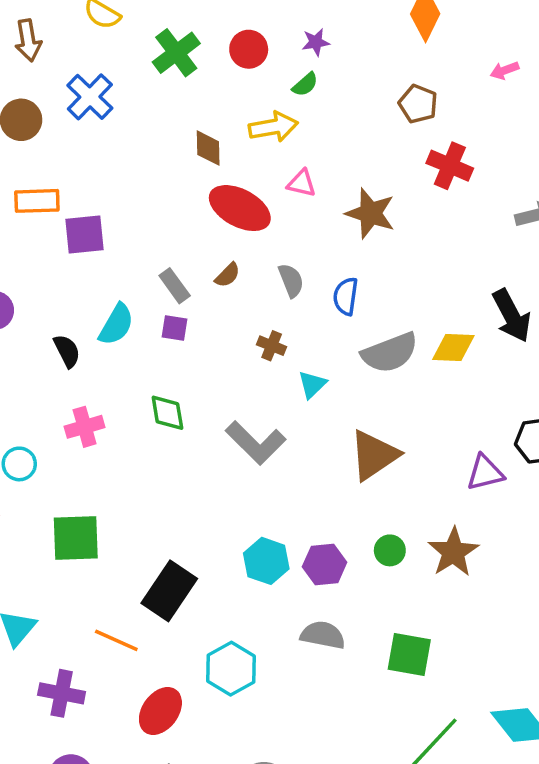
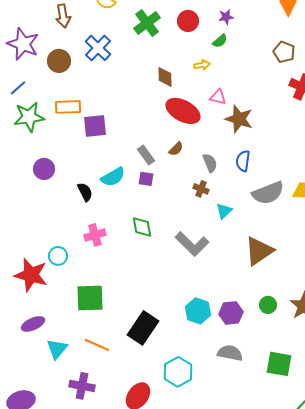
yellow arrow: (273, 127) -> (202, 65), size x0.6
brown star: (370, 213) -> (239, 119), moved
gray semicircle: (291, 280) -> (210, 163), moved
cyan semicircle: (116, 325) -> (113, 177), turned 30
orange line: (116, 640) -> (97, 345), moved

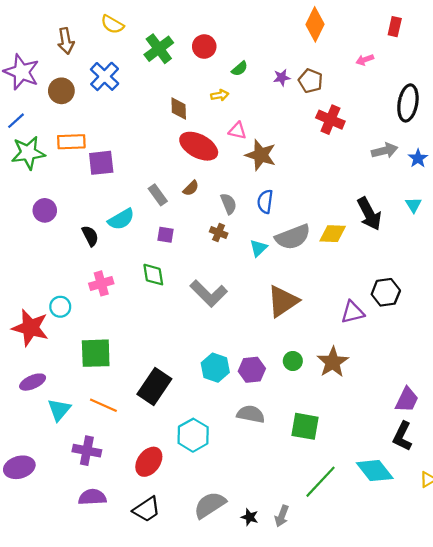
purple star: (226, 17) -> (282, 78), moved
purple square: (146, 179) -> (165, 235), moved
cyan triangle: (224, 211) -> (258, 248), moved

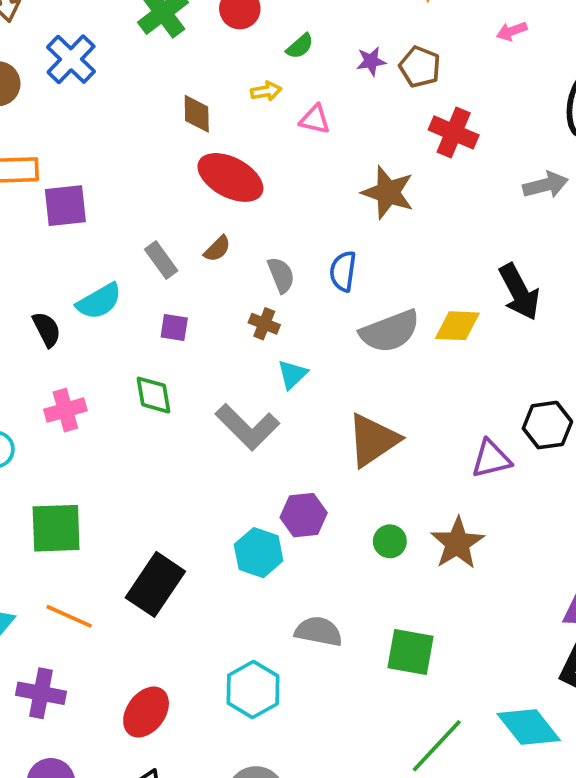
pink triangle: (237, 131) -> (315, 119), moved
brown star: (261, 155) -> (388, 192), moved
cyan triangle: (258, 248) -> (292, 374), moved
purple hexagon: (252, 370) -> (304, 515), moved
cyan hexagon: (193, 435) -> (253, 690), moved

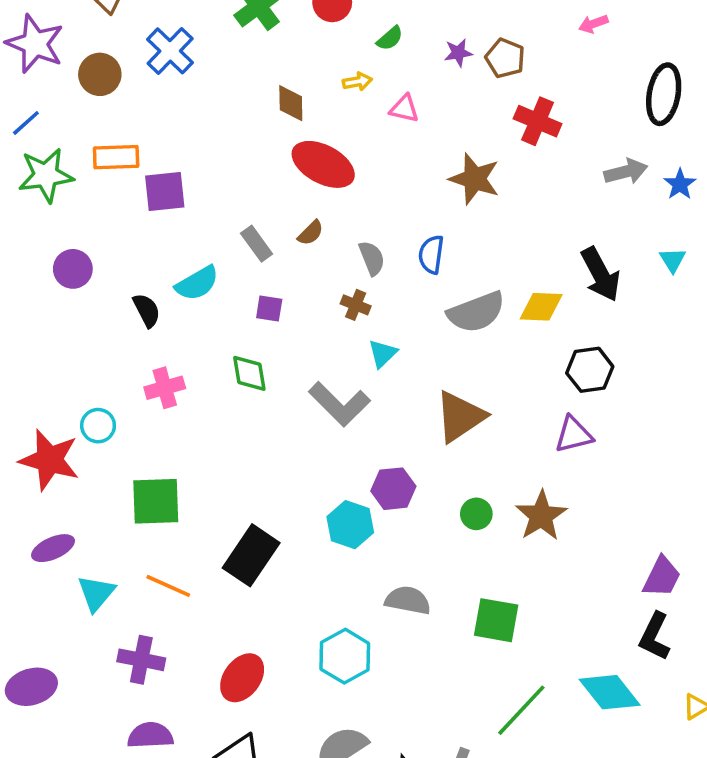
black hexagon: (547, 425) -> (590, 370), moved

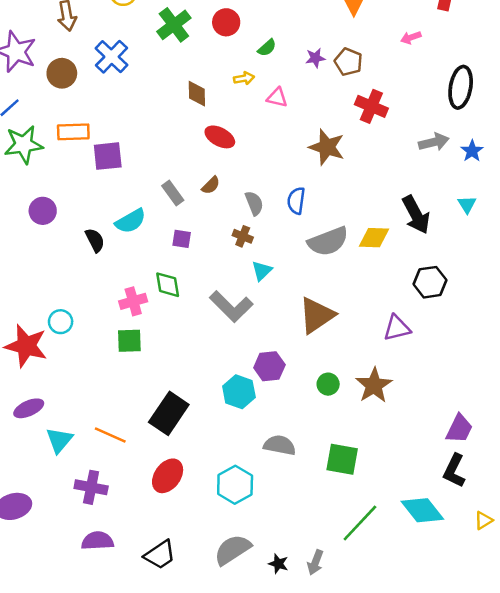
red ellipse: (323, 164) -> (220, 137), size x0.7
black hexagon: (590, 370) -> (430, 282), moved
pink cross: (165, 388) -> (133, 301), moved
green square: (156, 501) -> (129, 341), moved, size x0.7
red ellipse: (242, 678) -> (168, 476), moved

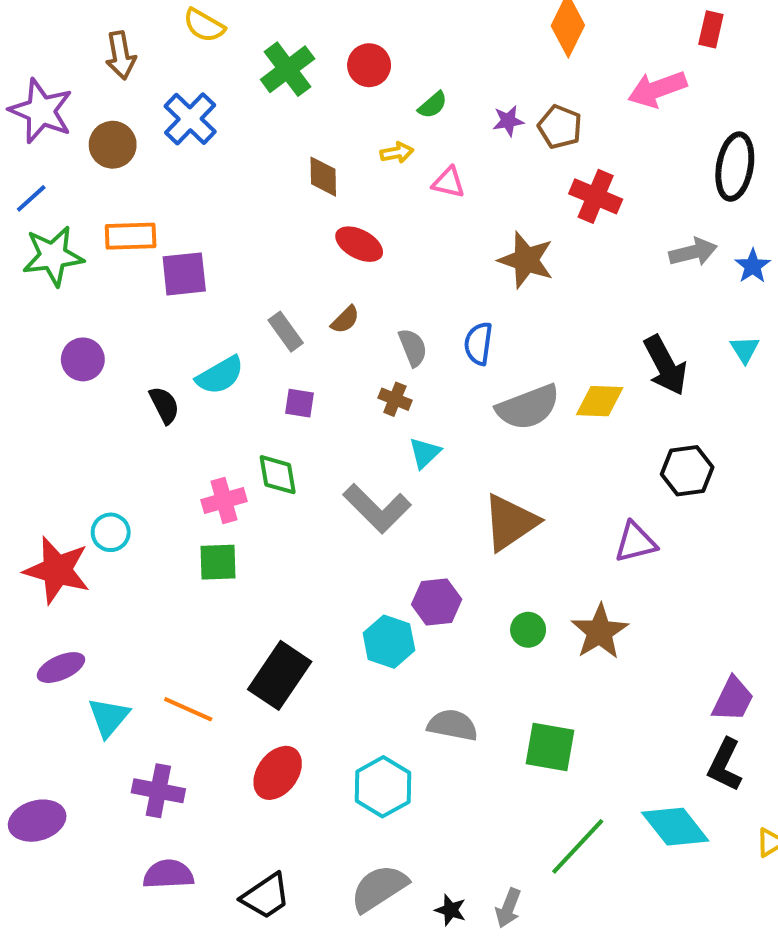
pink arrow: (411, 38) -> (657, 89), size x1.8

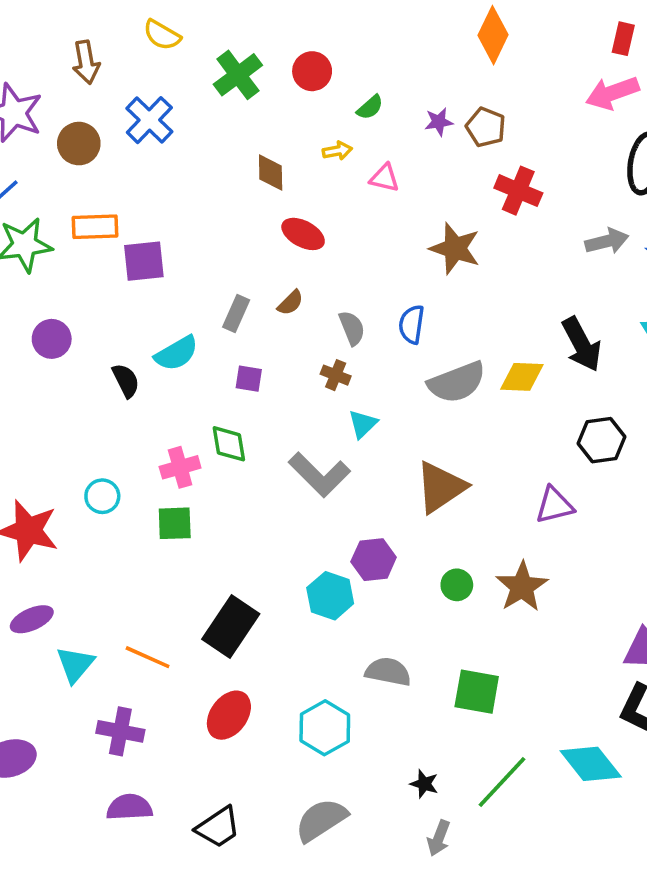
pink arrow: (657, 89) -> (612, 93), moved
gray rectangle: (286, 332) -> (236, 314), turned 60
cyan circle: (111, 532) -> (102, 496), moved
black star: (451, 910) -> (424, 784), moved

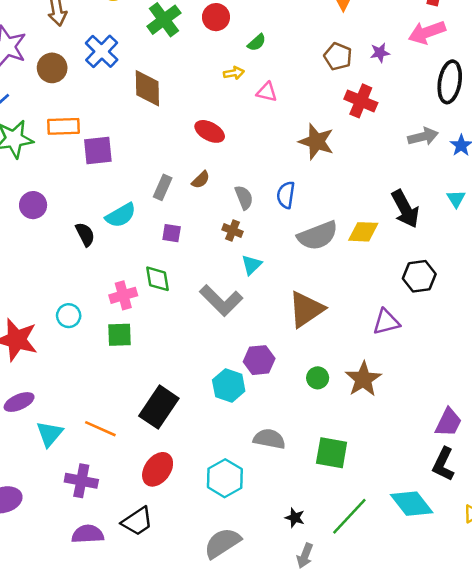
purple star: (439, 122) -> (380, 53), moved
brown diamond: (271, 172) -> (147, 88), moved, size x1.4
black trapezoid: (218, 827) -> (137, 521), moved

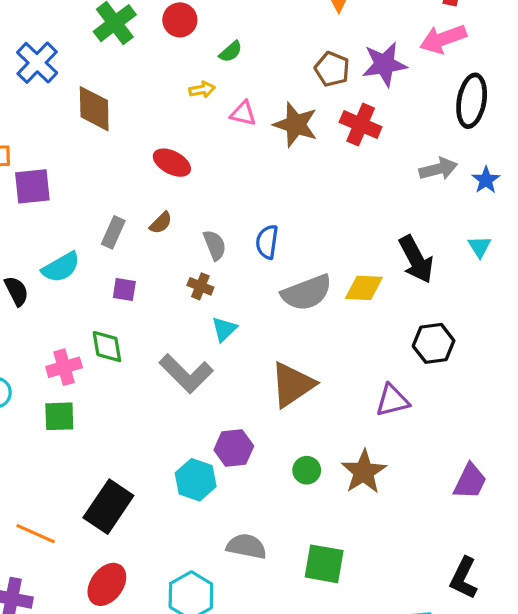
purple star: (380, 53) -> (384, 64), size x1.8
brown star: (316, 142) -> (296, 125), moved
purple trapezoid: (448, 422) -> (470, 481), moved

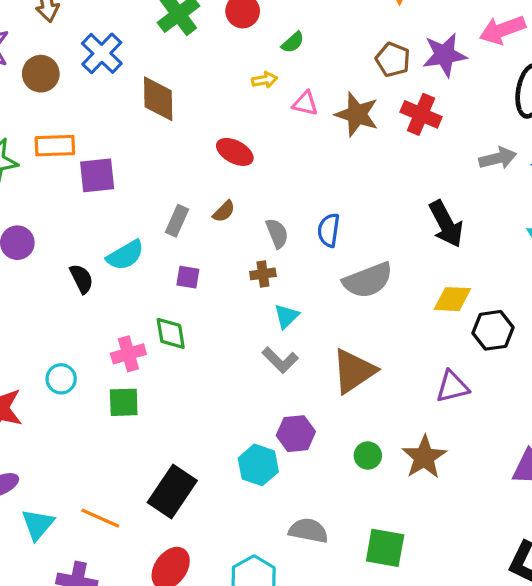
black arrow: (416, 259) -> (446, 224), moved
brown cross: (200, 286) -> (263, 274), turned -30
yellow diamond: (364, 288) -> (452, 299), moved
gray L-shape: (186, 374) -> (280, 360), moved, size x0.7

